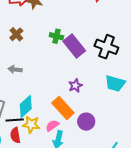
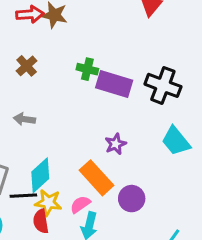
purple rectangle: (74, 46) -> (114, 84), turned -35
cyan trapezoid: (115, 83) -> (176, 141), turned 35
red semicircle: (15, 135) -> (41, 221), moved

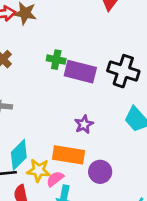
orange rectangle: (97, 178) -> (68, 155), turned -36
yellow star: (48, 203) -> (39, 170), moved

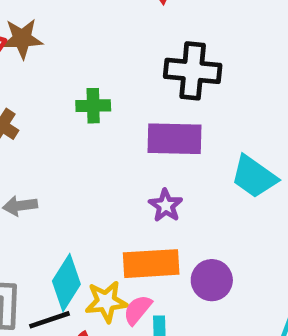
black cross: (123, 71) -> (193, 71), moved
purple rectangle: (80, 72) -> (175, 139), moved

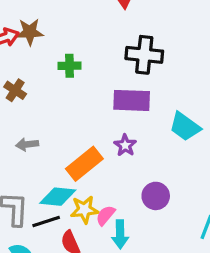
green cross: (93, 106) -> (70, 66), moved
orange rectangle: (151, 264) -> (84, 164), moved, turned -36
cyan diamond: (66, 283) -> (58, 197), turned 63

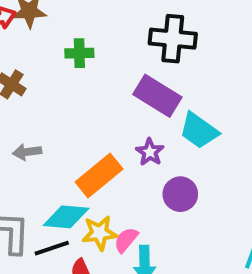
purple rectangle: (132, 100) -> (157, 96), turned 30
cyan trapezoid: (185, 127) -> (199, 131), moved
purple circle: (156, 196) -> (180, 194), moved

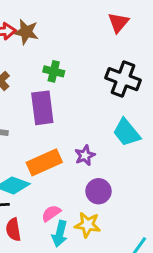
purple rectangle: (157, 96) -> (42, 108), moved, turned 36
cyan trapezoid: (199, 131) -> (127, 132), moved
yellow star: (100, 233) -> (87, 225), moved

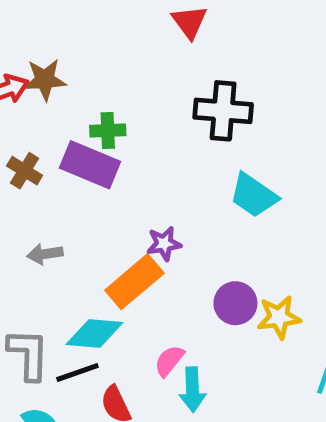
purple rectangle: (42, 108) -> (90, 165), moved, turned -44
purple star: (85, 155) -> (164, 244), moved, turned 30
yellow star: (87, 225) -> (279, 317), moved

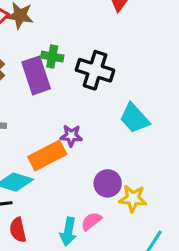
black cross: (223, 111) -> (95, 70), moved
purple rectangle: (90, 165) -> (36, 75), turned 36
pink semicircle: (169, 361) -> (91, 221), moved

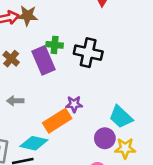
cyan trapezoid: (134, 118) -> (121, 117), moved

